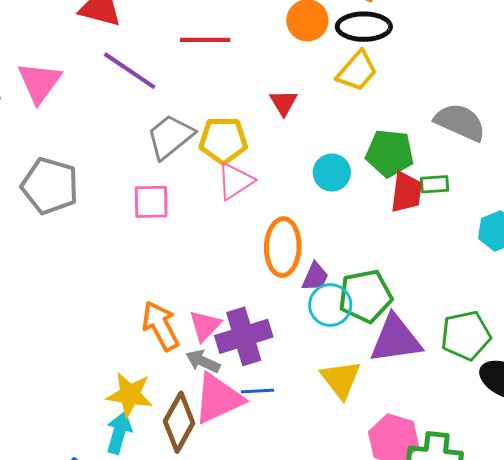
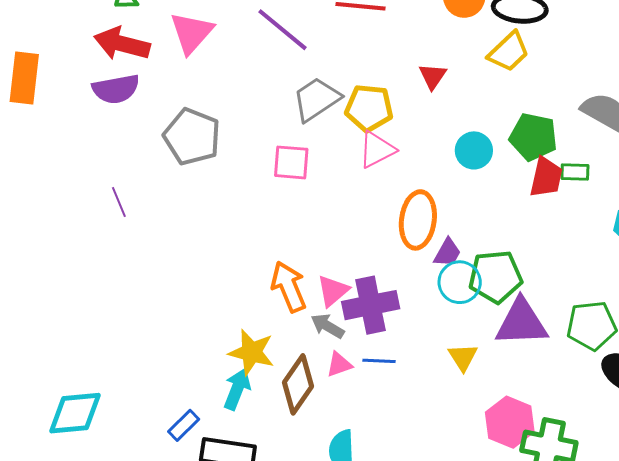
yellow triangle: (341, 379) -> (463, 357), size x0.7
pink triangle: (218, 399) -> (339, 365), size x0.5

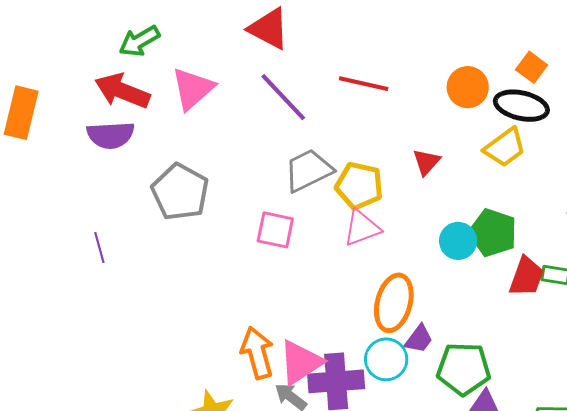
green pentagon: (533, 137) -> (493, 233), moved
cyan circle: (460, 282) -> (386, 359), moved
pink triangle: (333, 291) -> (301, 362), size x1.4

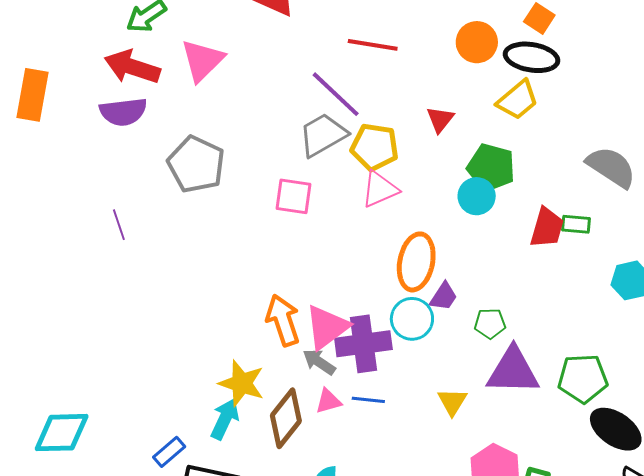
purple line: (283, 97) -> (336, 94), moved
green pentagon: (493, 233) -> (491, 167), moved
green pentagon: (464, 369) -> (490, 323), size x0.6

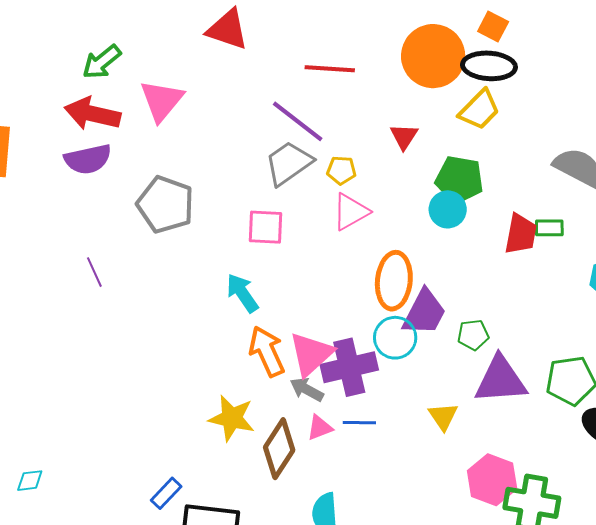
orange circle: (477, 42) -> (433, 56), size x1.5
yellow pentagon: (375, 147) -> (341, 170), size x0.6
purple trapezoid: (443, 297) -> (424, 312), size x1.6
cyan arrow: (225, 419) -> (242, 293), moved, turned -54
cyan diamond: (62, 433) -> (30, 481), moved, size x0.5

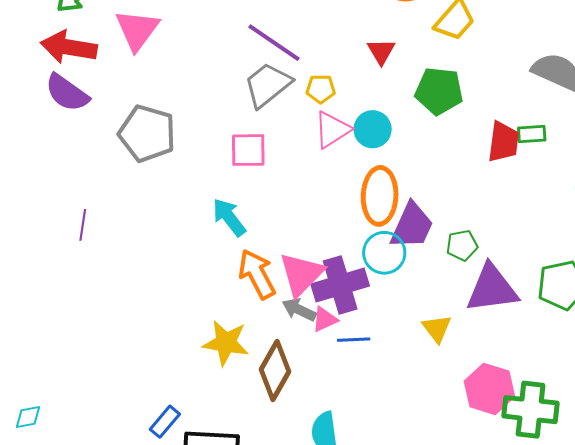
purple semicircle: (88, 159) -> (67, 93), turned 51
cyan circle: (448, 209) -> (373, 129), moved
purple line: (94, 272) -> (83, 225), moved, turned 36
pink triangle: (320, 428) -> (325, 319), moved

